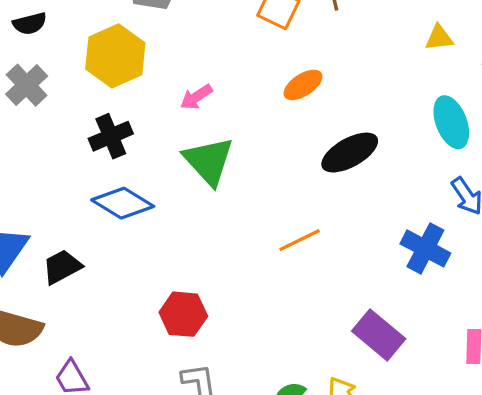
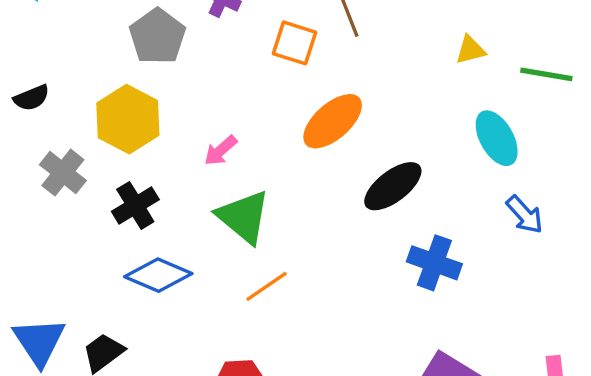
gray cross: (27, 85) -> (63, 173), moved
orange ellipse: (303, 85) -> (333, 121), size x1.5
orange line: (300, 240) -> (267, 286), moved
blue cross: (425, 248) -> (434, 263), moved

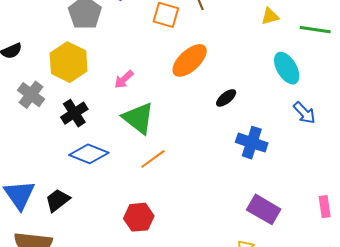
black ellipse: (393, 186) -> (226, 98), size x0.6

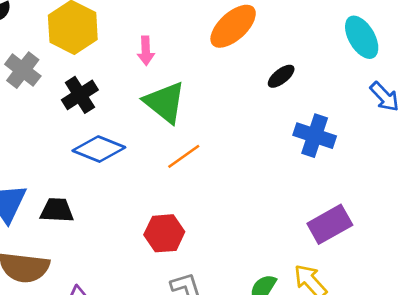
pink arrow: (124, 79) -> (146, 51), turned -50
black trapezoid: (58, 200) -> (57, 210), turned 40
purple rectangle: (264, 209) -> (330, 224), turned -60

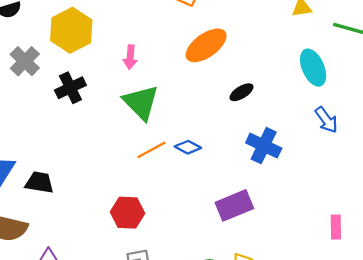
blue diamond: (99, 149) -> (188, 147), moved, size x0.6
purple rectangle: (330, 224) -> (234, 205), moved

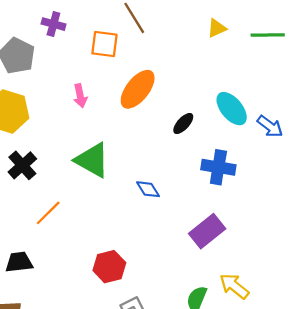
pink arrow: (130, 57) -> (80, 96), moved
cyan ellipse: (313, 68) -> (232, 109), moved
blue diamond: (188, 147) -> (148, 189), turned 45
orange line: (151, 150) -> (48, 213), moved

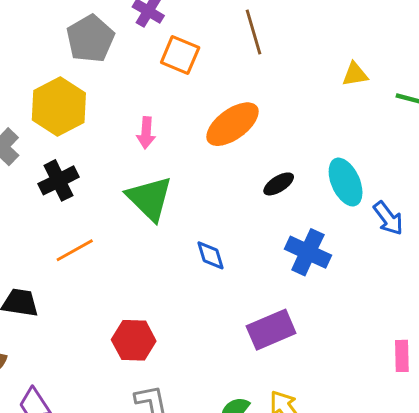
orange square: (104, 44) -> (180, 55), moved
pink arrow: (80, 96) -> (146, 133), moved

